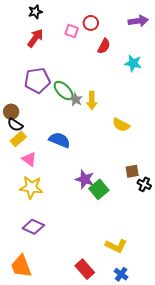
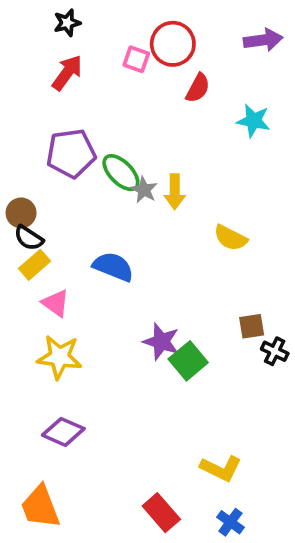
red circle: (91, 23) -> (173, 44), size x1.5

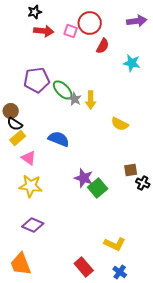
red arrow: (67, 73) -> (44, 31), moved, turned 60

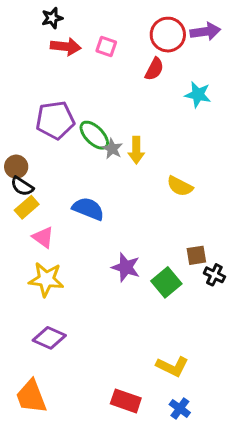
red circle: (90, 23) -> (168, 35), moved
green square: (98, 188) -> (166, 282), moved
red rectangle: (84, 267) -> (126, 401), turned -30

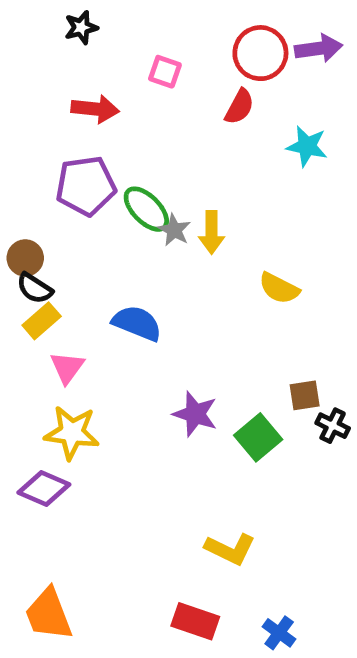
red arrow: (66, 47) -> (95, 109), moved
pink triangle: (43, 237) -> (67, 367), turned 30
purple diamond: (49, 338) -> (44, 488), moved
yellow L-shape: (172, 366) -> (230, 549), moved

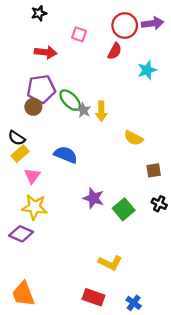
cyan star: (307, 146) -> (147, 70), turned -30
brown circle: (25, 258) -> (33, 107), moved
brown square: (305, 395) -> (154, 170), moved

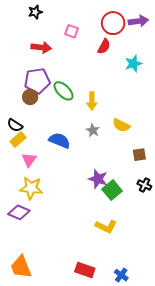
gray star: (83, 110) -> (93, 130), moved
purple star: (93, 198) -> (98, 179), moved
yellow L-shape: (110, 263) -> (106, 226), moved

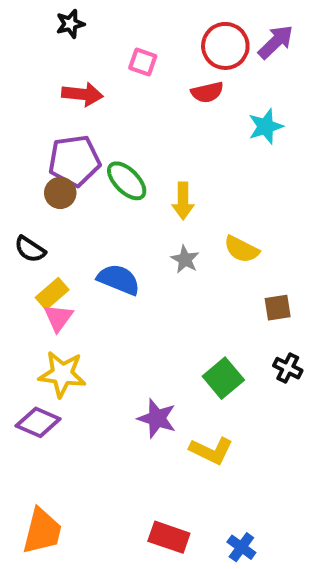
purple arrow: (138, 21) -> (276, 42), turned -36
red semicircle: (104, 46) -> (207, 92), turned 49
yellow rectangle: (18, 139) -> (52, 294), moved
purple star: (98, 179) -> (157, 418), moved
orange trapezoid: (21, 267) -> (42, 531), turned -145

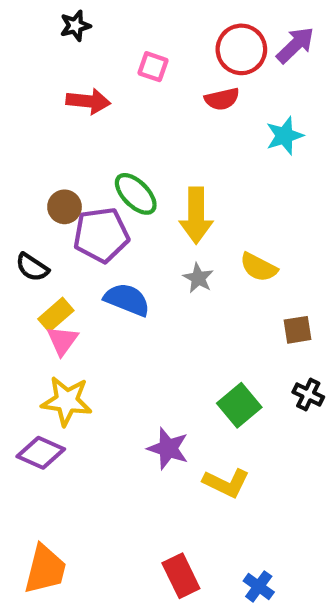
purple pentagon: (74, 161) -> (101, 235), moved
yellow arrow: (183, 201) -> (196, 215), size x1.4
red rectangle: (169, 537) -> (181, 576), turned 45

